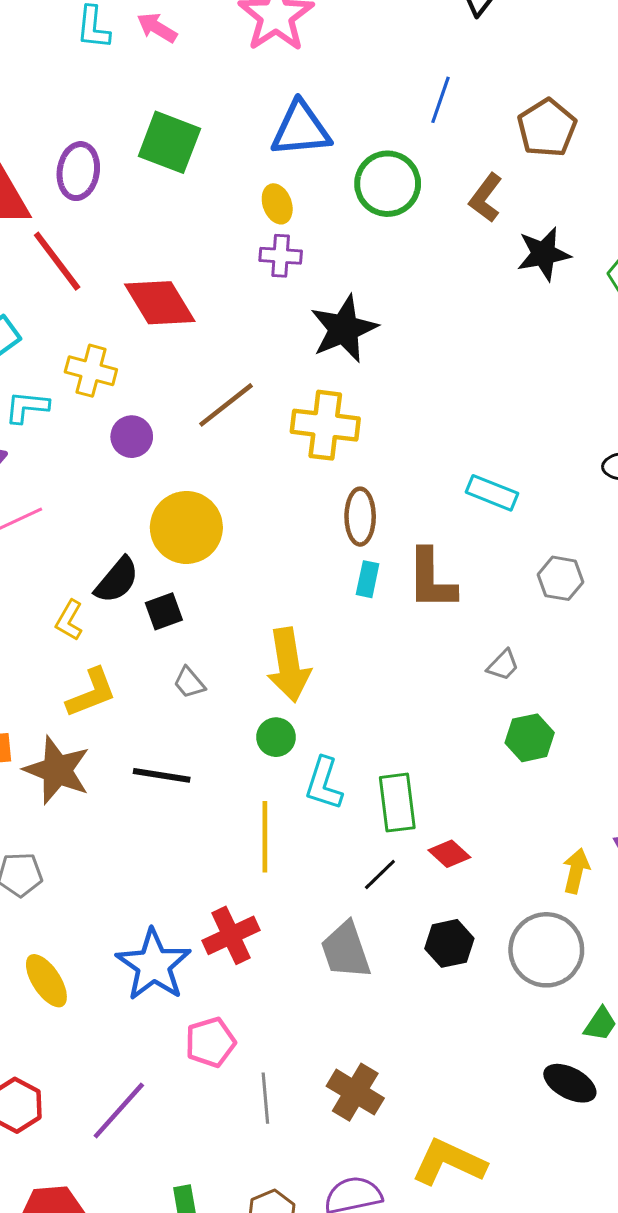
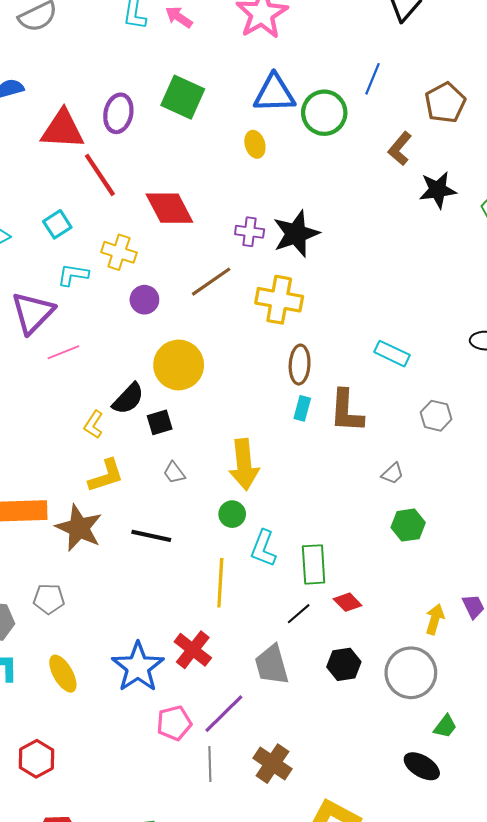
green circle: (388, 184) -> (324, 113), moved
purple cross: (281, 256) -> (250, 232), moved
red cross: (231, 935) -> (193, 650), turned -30
purple line: (119, 1110) -> (224, 714), moved

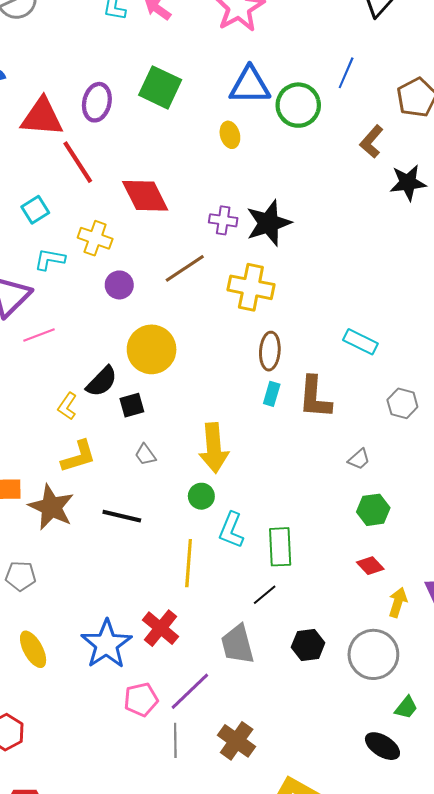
red diamond: (348, 602) -> (370, 566), moved

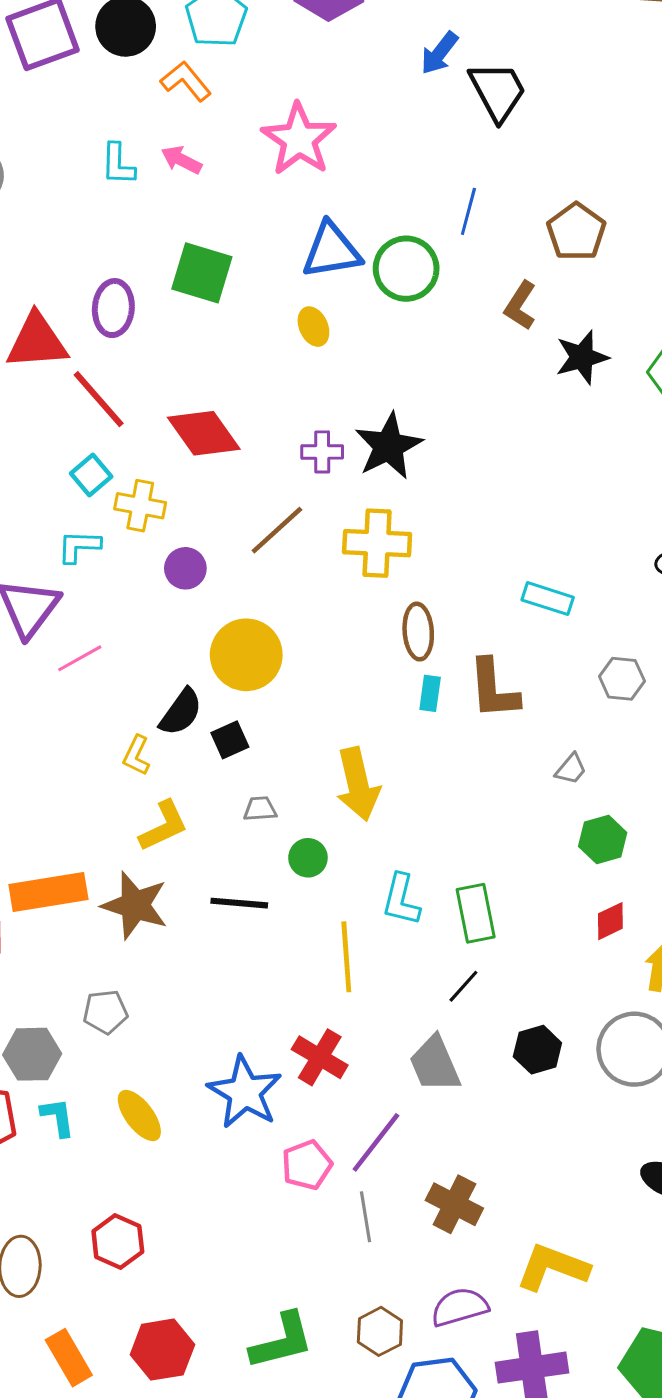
cyan square: (35, 210) -> (91, 475), moved
gray trapezoid: (145, 455) -> (260, 809), turned 130
green circle: (201, 496) -> (308, 858), moved
red diamond: (370, 566) -> (610, 921), turned -64

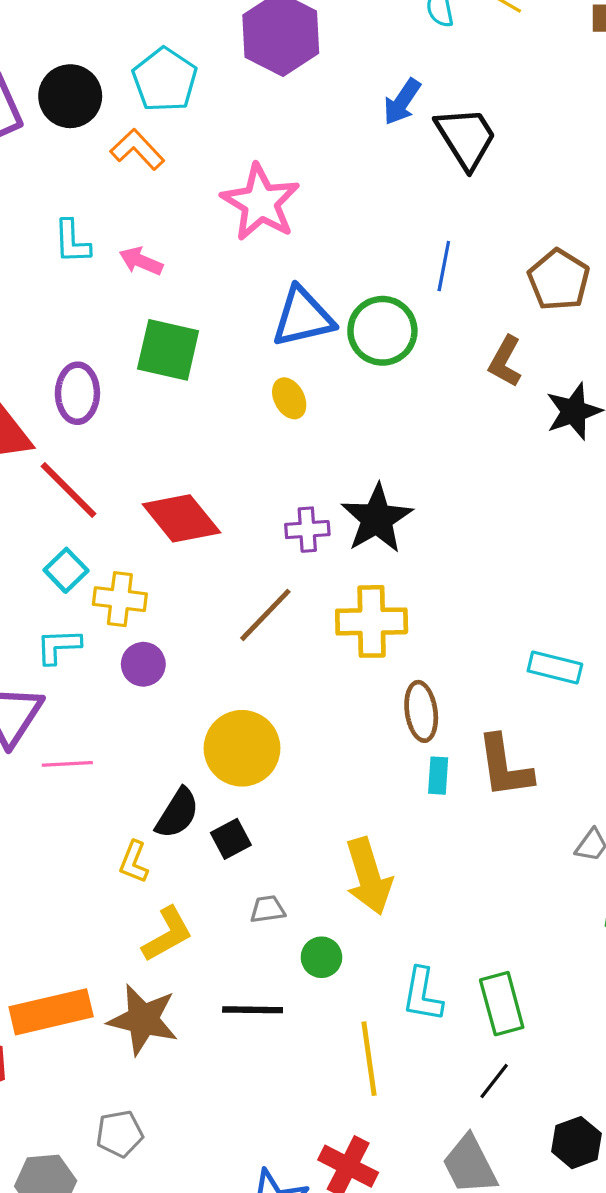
pink arrow: (181, 160) -> (141, 261), moved
purple circle: (185, 568) -> (143, 664), moved
pink line: (80, 658) -> (67, 764), turned 30

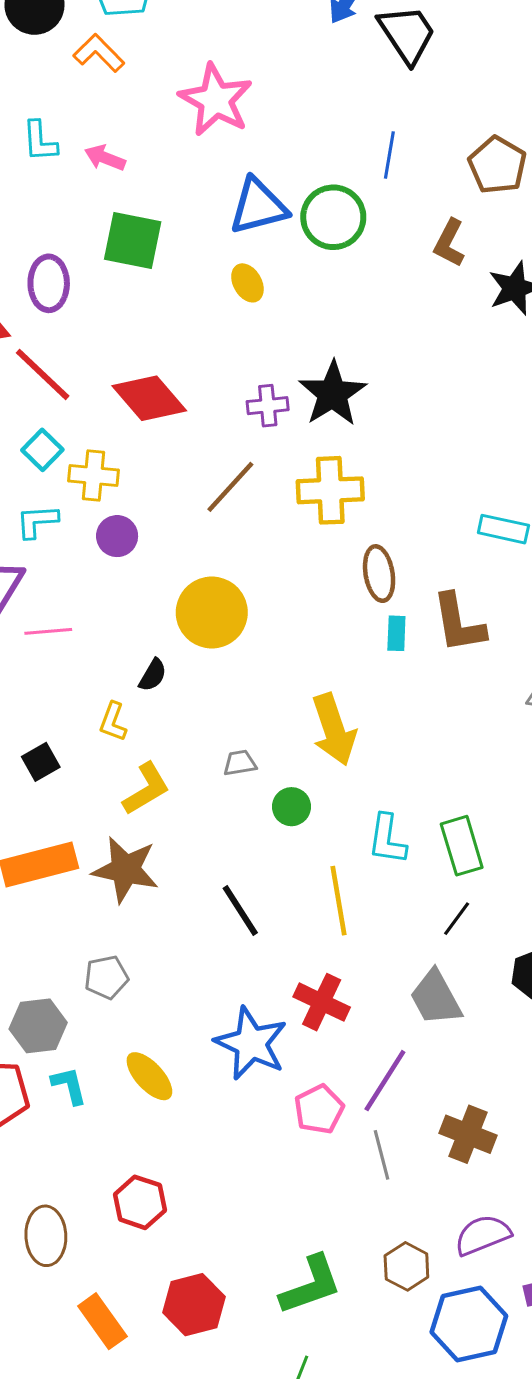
black semicircle: (177, 813) -> (153, 675), size x0.7
black square: (231, 839) -> (41, 762), moved
black line: (253, 1010) -> (240, 911), moved, turned 58

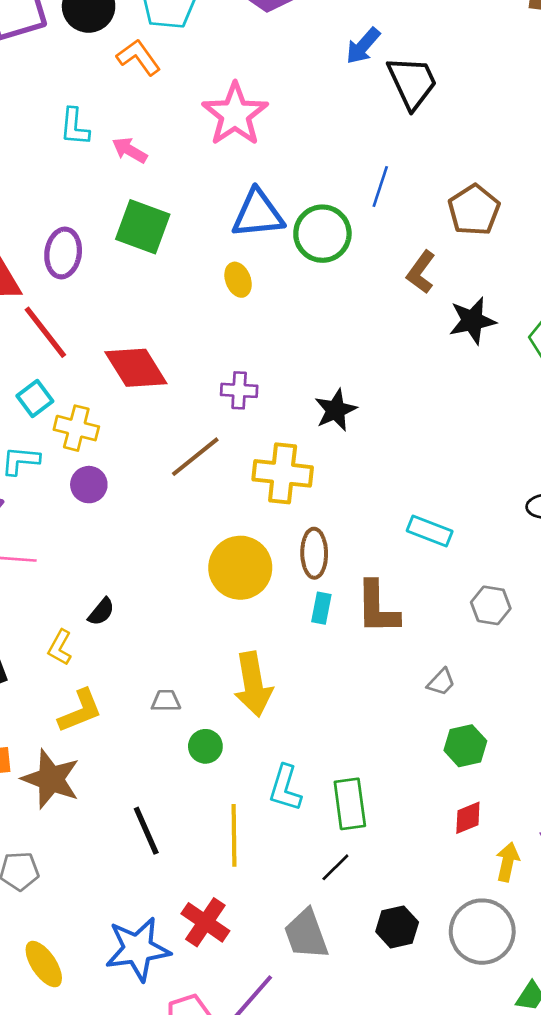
black star: (333, 394) -> (336, 410), moved, size x0.7
yellow circle: (212, 612) -> (240, 568), moved
blue star: (251, 1043) -> (138, 949), turned 30

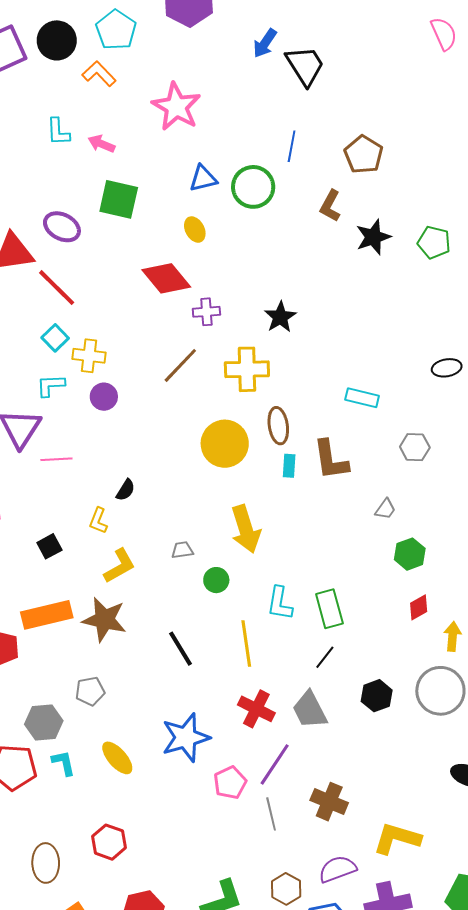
blue triangle: (258, 214) -> (203, 179), size x0.7
purple ellipse: (63, 253) -> (62, 227), turned -63
red diamond: (136, 368) -> (166, 278), moved
red cross: (205, 922) -> (256, 709), moved

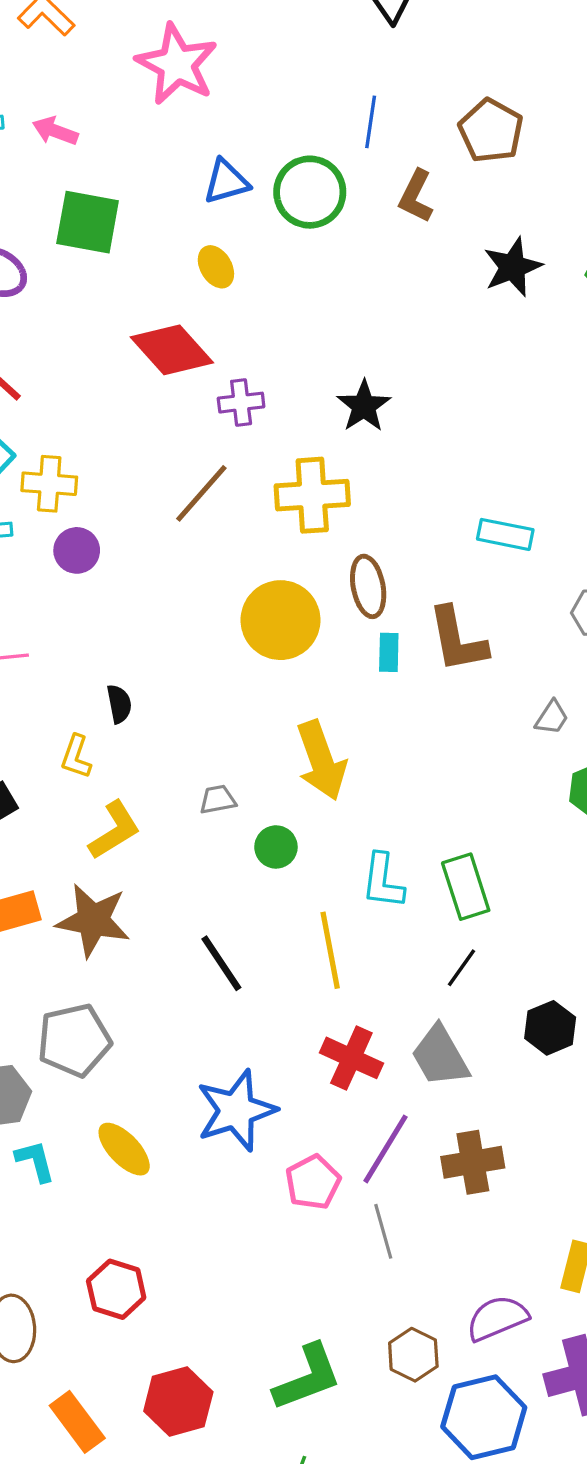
brown L-shape: (330, 206) -> (416, 196), moved
black semicircle: (126, 490) -> (119, 704), turned -40
gray pentagon: (90, 691) -> (74, 1040), size x1.5
brown cross: (329, 802) -> (473, 1162), moved, turned -30

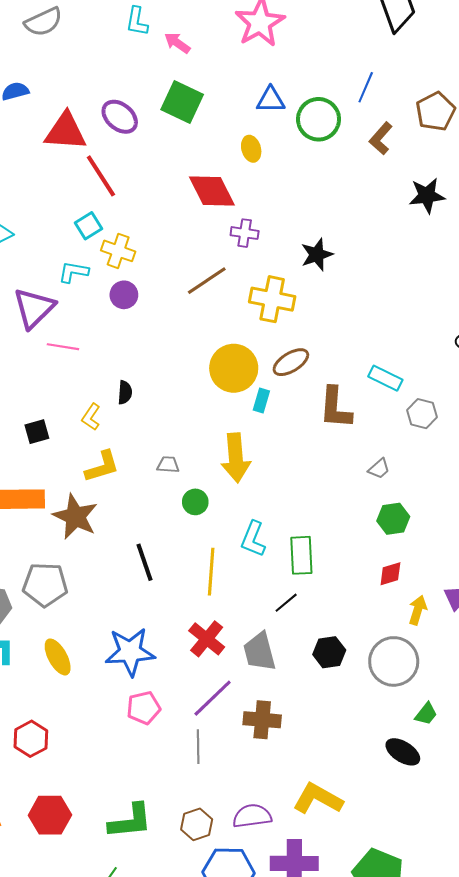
cyan rectangle: (505, 534) -> (385, 378), moved
brown ellipse: (368, 586) -> (291, 362), turned 54
cyan rectangle: (389, 652) -> (261, 400), moved
pink pentagon: (313, 1182) -> (144, 708), moved

